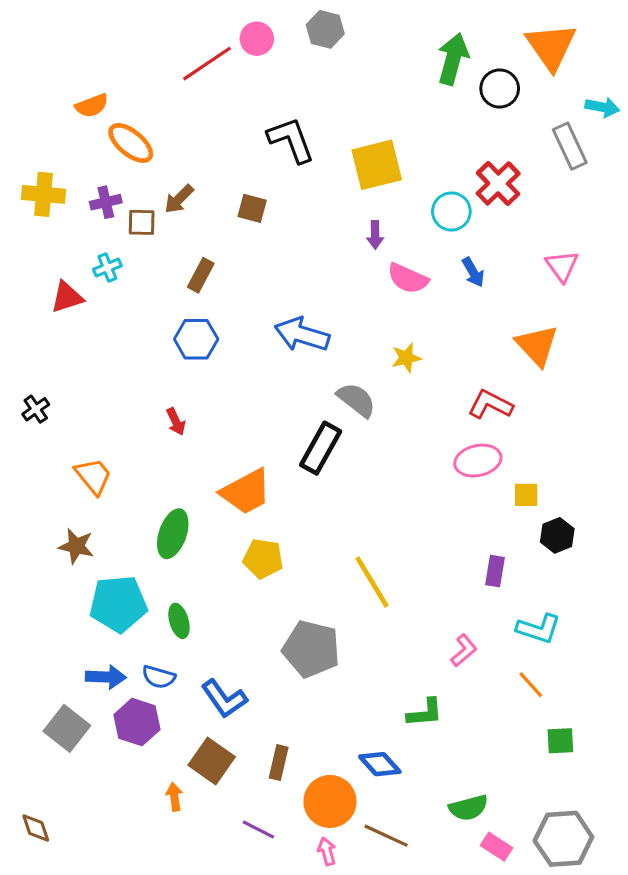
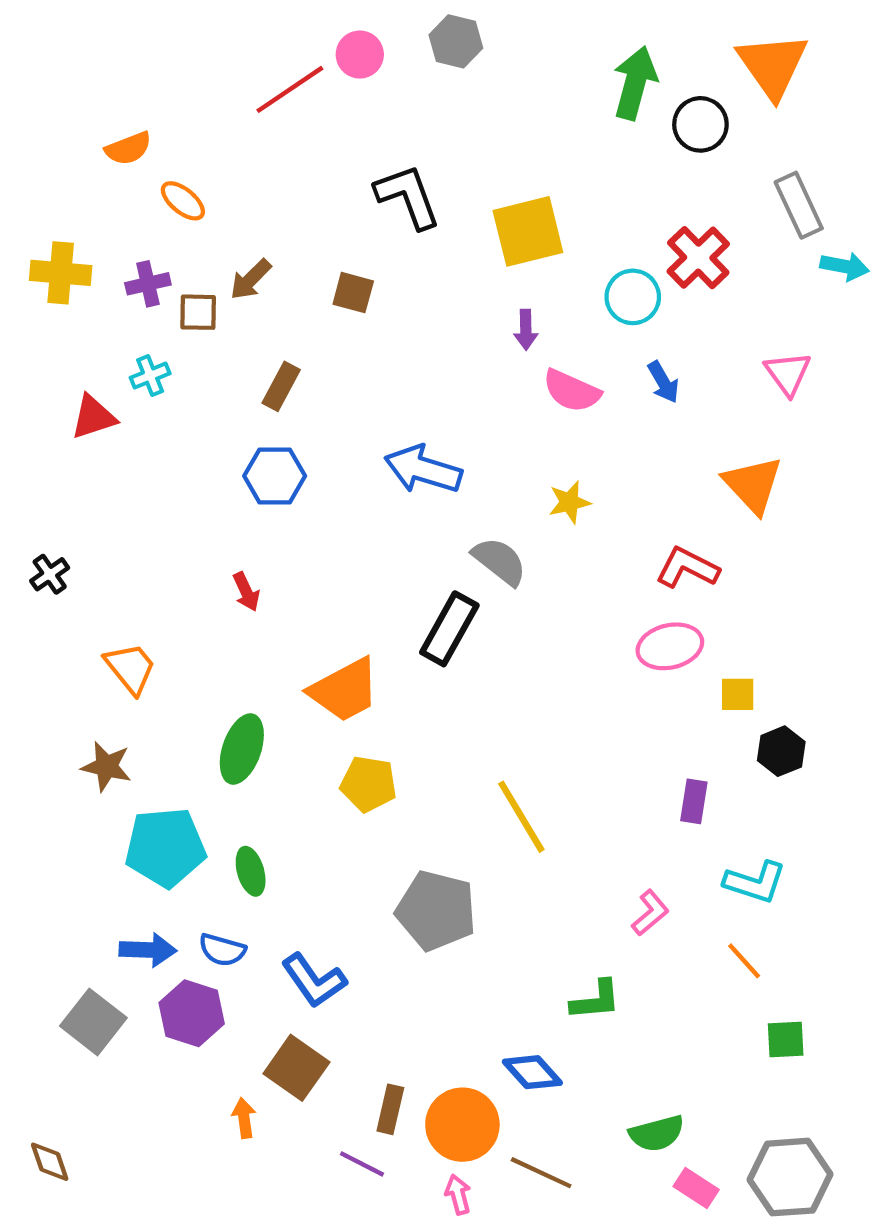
cyan arrow: (602, 107) -> (845, 266), moved
orange ellipse: (131, 143) -> (183, 201), size x0.7
brown rectangle: (279, 763) -> (390, 1109), moved

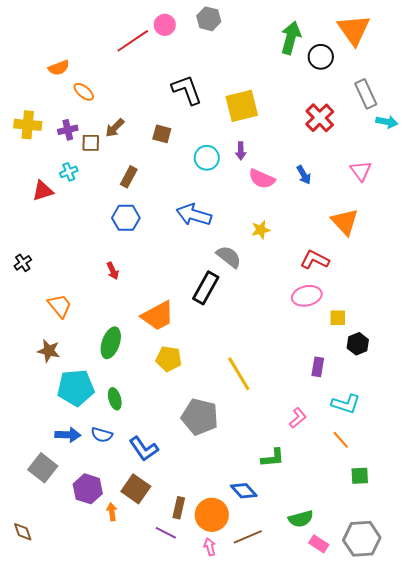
cyan circle: (633, 297) -> (207, 158), moved
purple hexagon: (192, 1013) -> (88, 489), moved
brown line: (541, 1173) -> (248, 537), turned -48

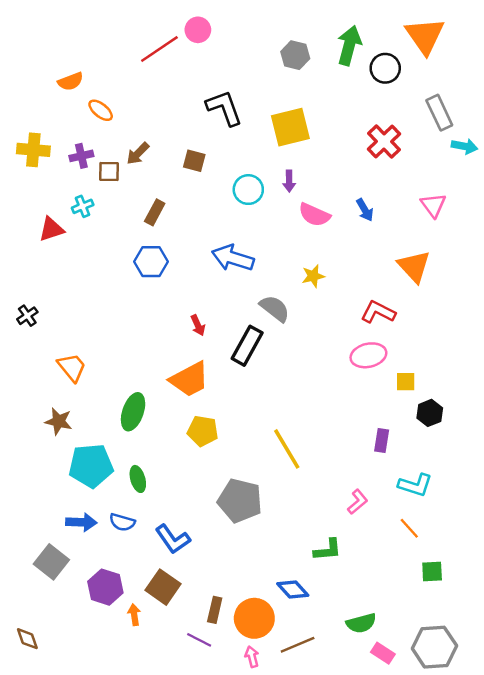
gray hexagon: (209, 19) -> (295, 55), moved
red arrow: (113, 271) -> (198, 325), moved

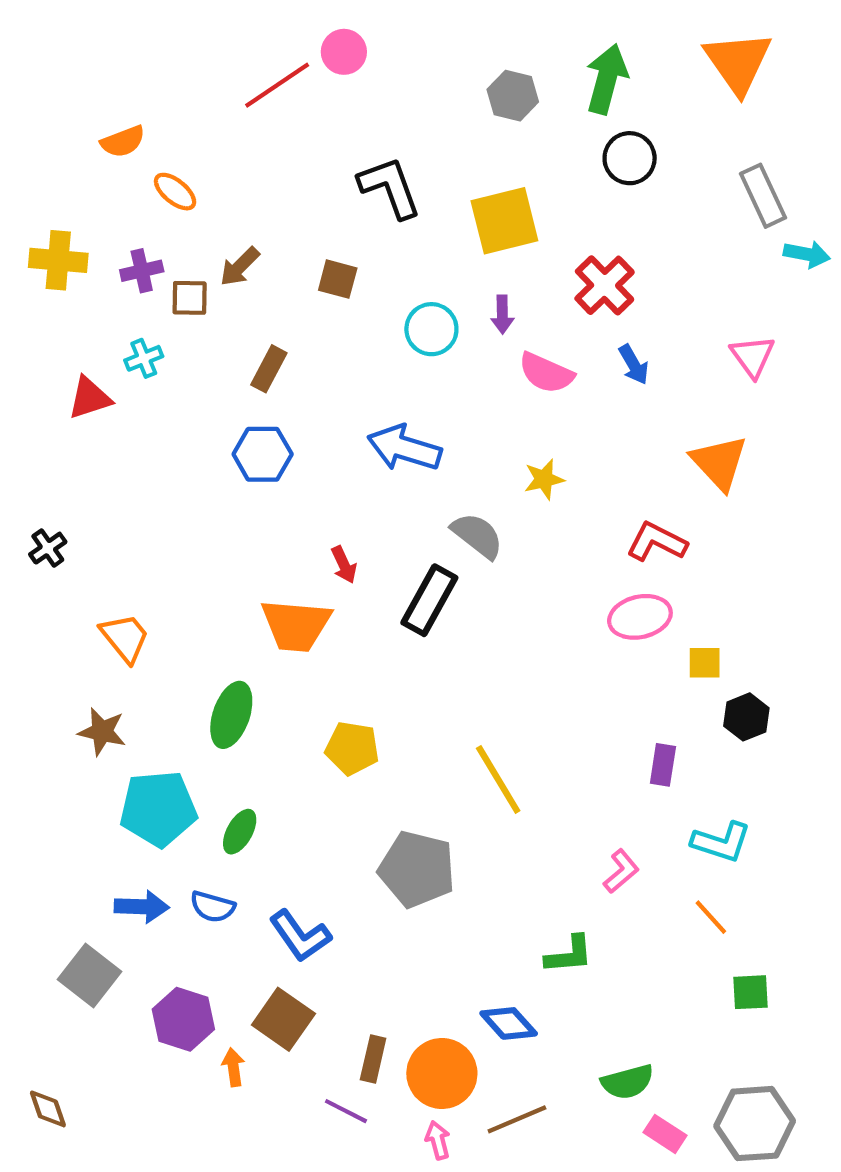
black circle: (385, 68) -> (630, 158), moved
red cross: (384, 142) -> (605, 285), moved
orange trapezoid: (189, 379) -> (296, 625), moved, turned 33
green ellipse: (138, 479) -> (240, 832), turned 45

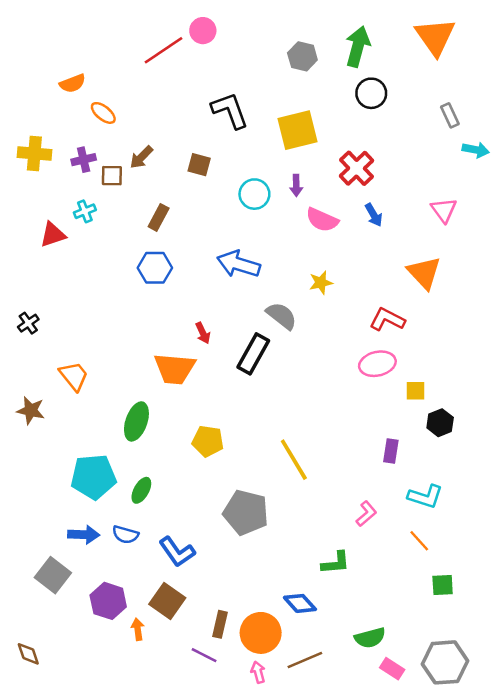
gray rectangle: (763, 196) -> (450, 115), size x0.7
brown star: (102, 732) -> (31, 410), moved

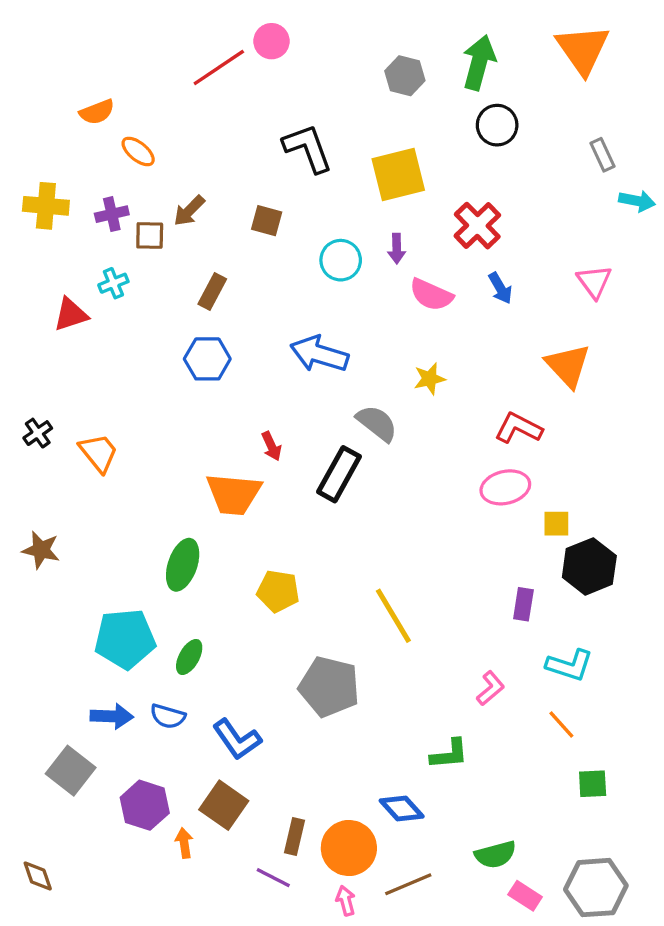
orange trapezoid: (74, 376) -> (99, 453), moved
black hexagon: (440, 423) -> (589, 566), size x1.5

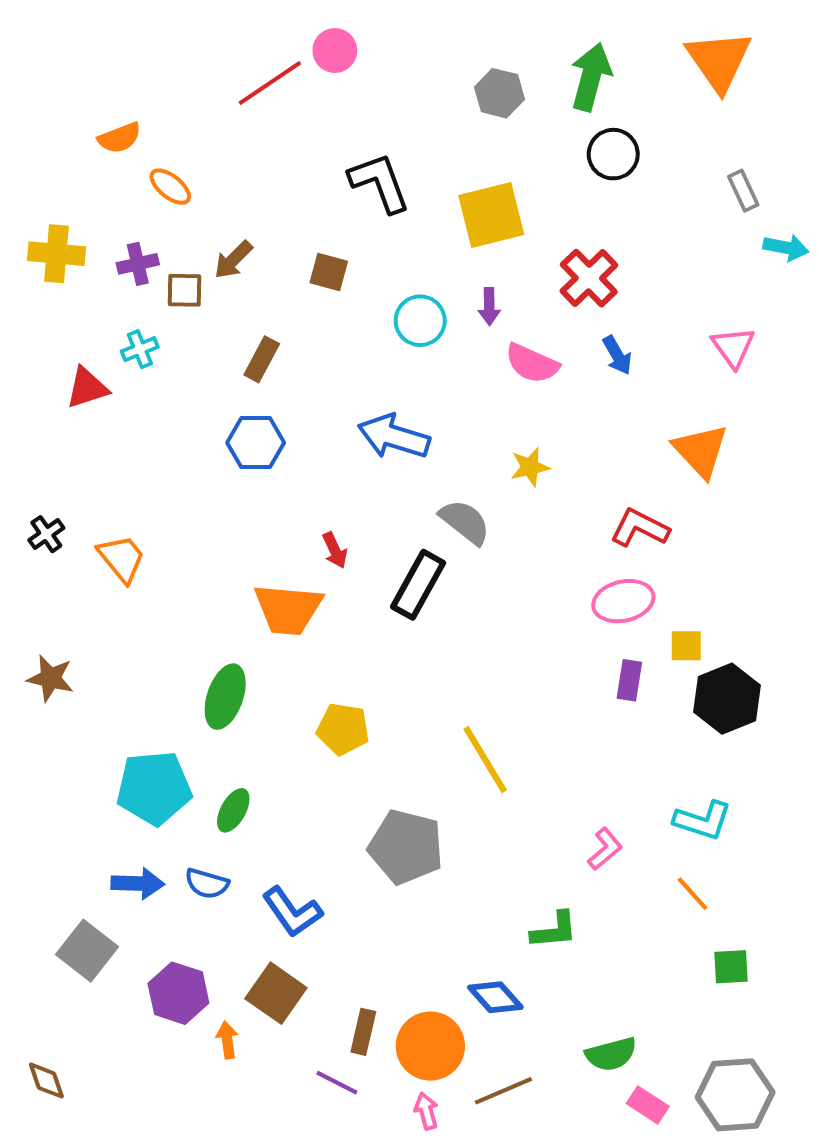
purple rectangle: (523, 604) -> (629, 680), moved

